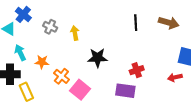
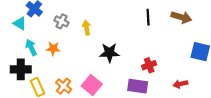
orange star: (42, 62) -> (53, 49), moved
orange cross: (61, 76) -> (64, 86), moved
red arrow: (175, 77) -> (180, 84), moved

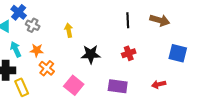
gray cross: (61, 21) -> (33, 25), moved
red cross: (149, 65) -> (129, 53), moved
orange cross: (64, 86) -> (47, 68), moved

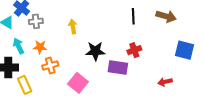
gray cross: (33, 25) -> (36, 21), turned -32
orange cross: (47, 68) -> (50, 65), turned 35
purple rectangle: (118, 86) -> (118, 68), moved

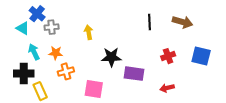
red cross: (134, 50) -> (168, 56), moved
red arrow: (165, 82) -> (167, 88), moved
pink square: (78, 83) -> (94, 89), turned -30

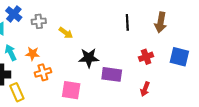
brown arrow: (183, 22) -> (161, 22), turned 84
gray cross: (52, 27) -> (39, 21), moved
yellow arrow: (89, 32) -> (66, 33), turned 136
red arrow: (167, 88) -> (145, 89), turned -56

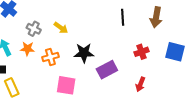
gray cross: (39, 21) -> (34, 29), moved, turned 32
orange cross: (43, 72) -> (50, 57), moved
purple rectangle: (112, 74) -> (107, 70), turned -36

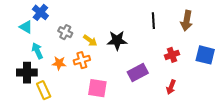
yellow arrow: (61, 28) -> (90, 40), moved
orange star: (27, 49) -> (59, 63), moved
black star: (84, 53) -> (117, 40), moved

